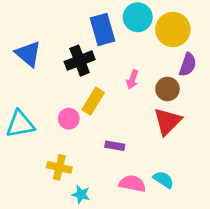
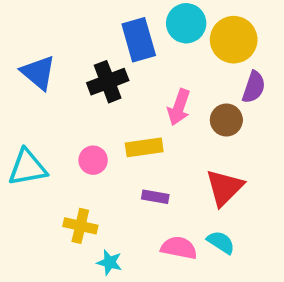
pink arrow: (132, 79) -> (179, 107), size x1.4
yellow rectangle: (93, 101) -> (144, 147), moved, turned 50
red triangle: (167, 121) -> (225, 188), moved

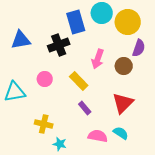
blue triangle: (38, 73) -> (21, 40), turned -50
yellow rectangle: (144, 147) -> (79, 81), turned 54
pink circle: (93, 160) -> (45, 79), moved
purple rectangle: (155, 197) -> (85, 108), turned 40

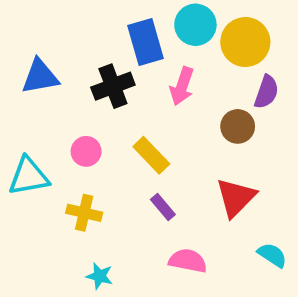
pink arrow: (98, 59) -> (182, 86), moved
yellow cross: (44, 124) -> (84, 213), moved
cyan semicircle: (121, 133) -> (272, 255), moved
cyan star: (60, 144) -> (99, 276), moved

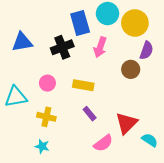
yellow rectangle: (151, 155) -> (83, 85), turned -36
red triangle: (236, 197) -> (126, 123), moved
pink semicircle: (188, 261) -> (103, 143), turned 132
cyan star: (99, 276) -> (42, 146), moved

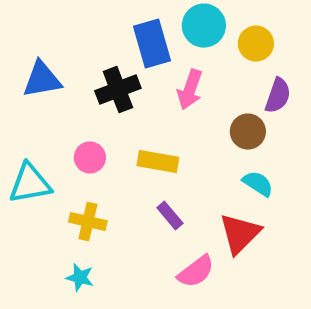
yellow circle: (135, 23) -> (256, 44), size x0.7
cyan semicircle: (150, 140) -> (258, 183), moved

